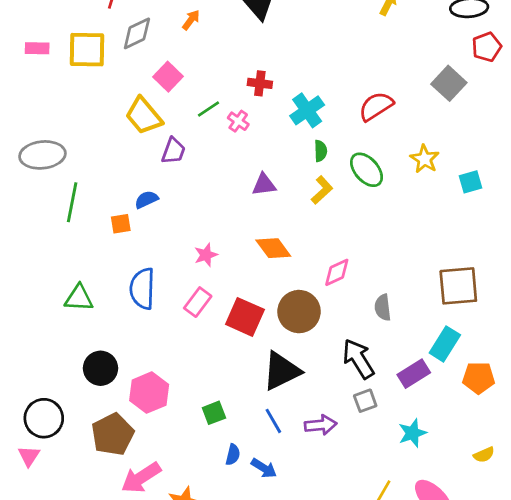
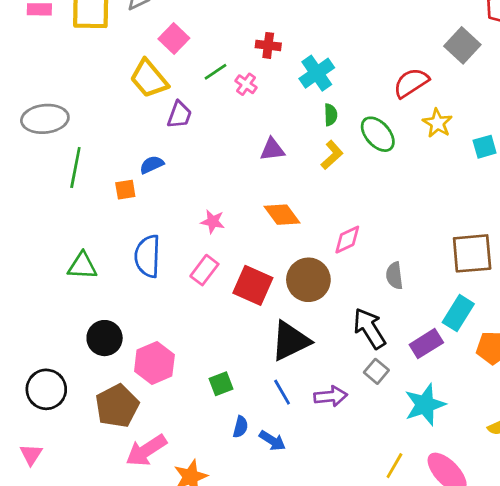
red semicircle: (376, 106) -> (411, 83), moved
pink star: (206, 255) -> (213, 222), turned 30
gray square: (365, 401) -> (376, 371), turned -30
cyan star: (412, 433) -> (425, 405), size x1.4
pink triangle: (29, 456) -> (31, 455), moved

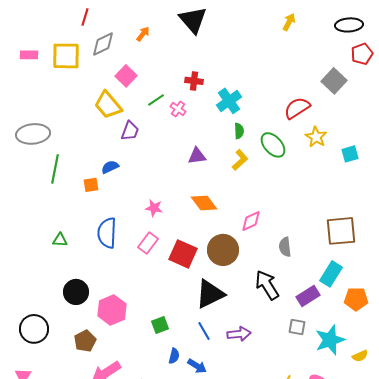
green triangle: (82, 266) -> (60, 240), size x0.7
gray square: (376, 371) -> (297, 327), moved, turned -30
cyan star: (425, 405) -> (330, 340), moved
brown pentagon: (117, 406) -> (85, 341), size x0.7

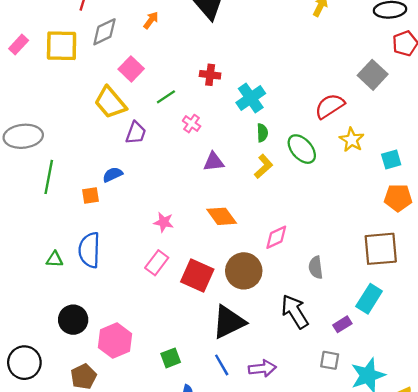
pink rectangle: (29, 55) -> (19, 45), turned -48
pink cross: (178, 109) -> (192, 124), moved
blue semicircle: (107, 233) -> (89, 250), moved
purple rectangle: (308, 296) -> (342, 324), size x0.7
orange pentagon: (356, 299) -> (398, 198), moved

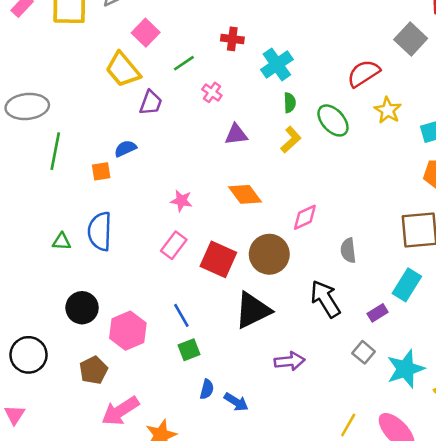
gray square: (330, 360) -> (364, 352), turned 30
blue line: (222, 365) -> (181, 315), moved

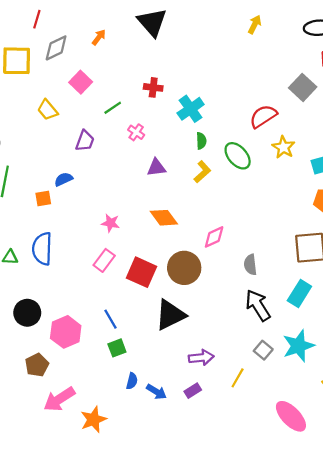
yellow trapezoid: (123, 70) -> (48, 110), moved, size x0.7
black arrow: (325, 299) -> (258, 305), moved
purple rectangle: (378, 313) -> (193, 391), moved
cyan star: (406, 369) -> (298, 346), moved
yellow line: (348, 425) -> (238, 378), moved

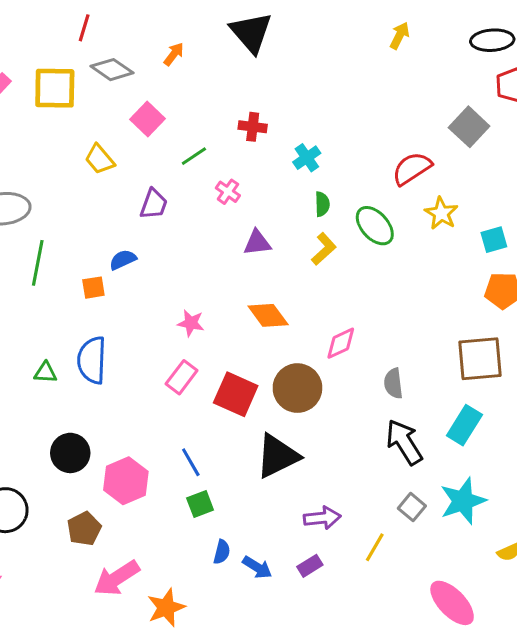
gray diamond: (56, 48) -> (112, 70), turned 60
cyan cross: (191, 109) -> (307, 158), size x0.7

